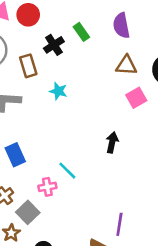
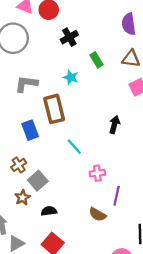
green rectangle: (81, 32) -> (96, 60), moved
brown rectangle: (28, 66) -> (54, 109), moved, size x1.4
pink cross: (47, 187) -> (97, 173), moved

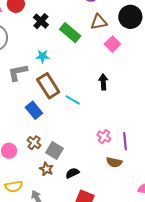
green rectangle: (96, 60) -> (70, 33), size x1.5
cyan star: (71, 77) -> (42, 56), moved
cyan line: (74, 147) -> (73, 100), moved
pink cross: (97, 173) -> (104, 137), moved, turned -32

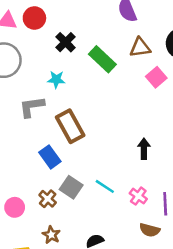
cyan star: (42, 56) -> (56, 80), moved
black arrow: (103, 82) -> (144, 149), moved
cyan line: (73, 100) -> (105, 186), moved
gray square: (55, 151) -> (71, 187), moved
brown star: (46, 169) -> (51, 235), moved

